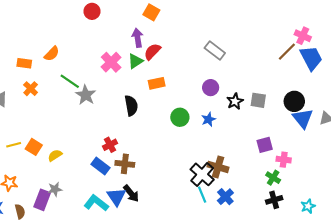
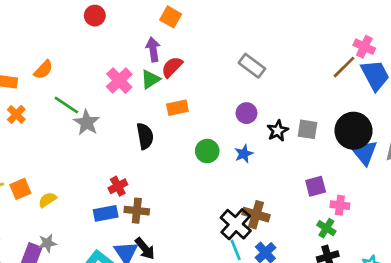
black circle: (294, 101) -> (353, 131), size x1.4
orange square: (34, 147) -> (20, 189), turned 35
blue rectangle: (100, 166) -> (106, 213), turned -48

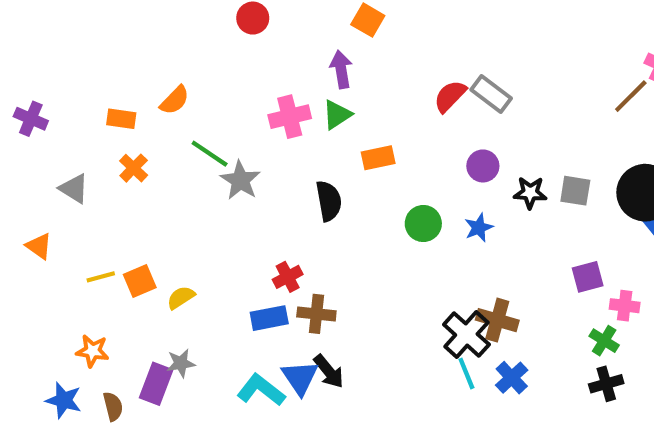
red semicircle: (172, 67) -> (450, 96), moved
pink cross: (119, 81) -> (290, 117), turned 30
black star: (278, 131) -> (530, 193), turned 30

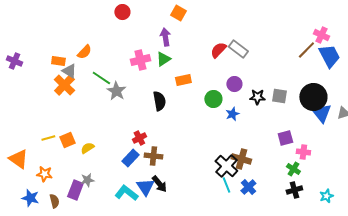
orange cross: (134, 168) -> (64, 85), size x1.5
gray triangle: (74, 189) -> (69, 71), moved
green circle: (423, 224) -> (213, 99), moved
orange triangle: (39, 246) -> (18, 159), moved, size x1.5
blue rectangle: (269, 318) -> (130, 158), turned -36

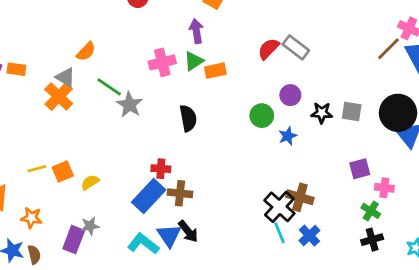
orange rectangle: (58, 61) -> (16, 69), moved
orange rectangle: (183, 80) -> (215, 71), moved
red cross: (139, 138) -> (161, 169), turned 32
blue rectangle: (130, 158) -> (149, 196), size x1.4
brown semicircle: (54, 201) -> (34, 255), moved

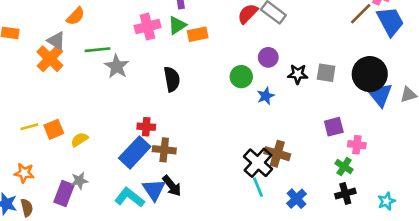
green line: (109, 87) -> (97, 50), turned -40
blue cross: (309, 235) -> (297, 199), moved

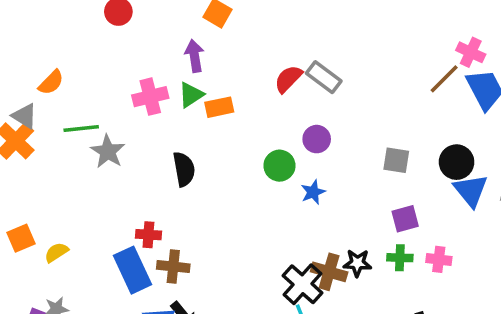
black star: (298, 74) -> (357, 263), moved
black circle: (370, 74) -> (457, 162), size x0.7
purple square: (334, 127) -> (405, 219), moved
blue rectangle: (135, 152) -> (133, 270), turned -68
green cross: (344, 167) -> (400, 258), moved, turned -30

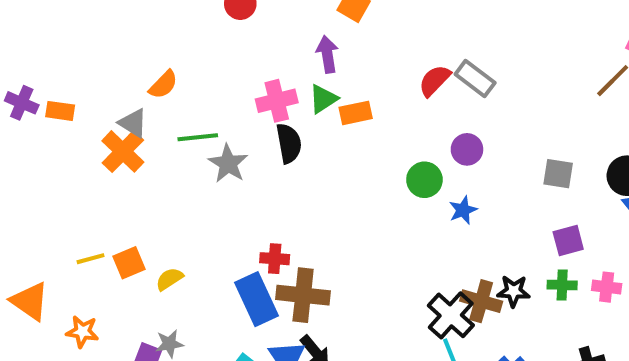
black semicircle: (184, 169) -> (289, 143), moved
brown cross: (173, 267) -> (303, 295), size x1.4

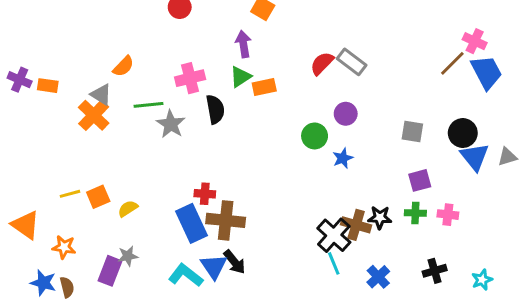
pink cross: (277, 101) -> (190, 78), moved

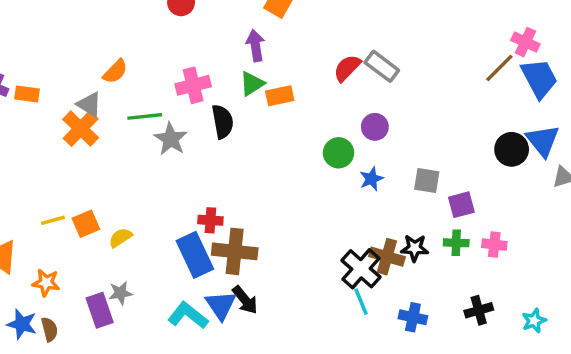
gray square: (412, 132) -> (427, 180), moved
blue triangle: (475, 157) -> (543, 141), moved
purple rectangle: (110, 271) -> (100, 310), turned -40
blue cross: (378, 277) -> (413, 317), turned -35

